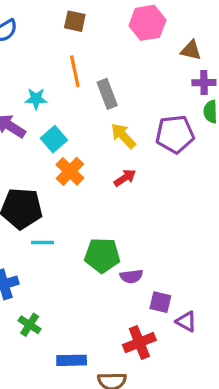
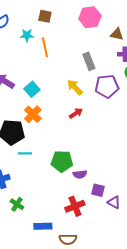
gray rectangle: (107, 94) -> (89, 61), moved
cyan star: (36, 99) -> (27, 35), moved
orange cross: (70, 171) -> (33, 114), moved
red cross: (139, 343) -> (75, 206), moved

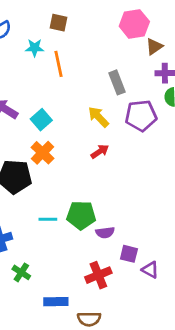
pink hexagon: (90, 17) -> (134, 24), moved
brown triangle: (117, 34) -> (154, 47), turned -48
cyan line: (25, 153) -> (48, 219), moved

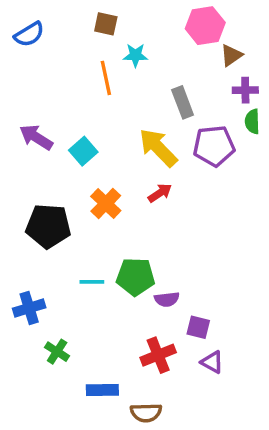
cyan star: (35, 48) -> (135, 55), moved
yellow arrow: (98, 117) -> (158, 148), size x1.4
orange cross: (43, 153) -> (106, 203), moved
purple triangle: (150, 270) -> (212, 362), moved

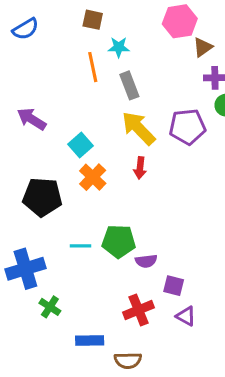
gray rectangle: (183, 102) -> (129, 85), moved
cyan square: (83, 151) -> (80, 145), moved
red arrow: (160, 193) -> (140, 168), turned 130
blue cross: (29, 308) -> (25, 269), size x1.4

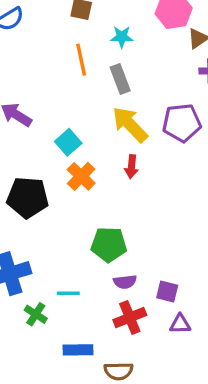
cyan star: (119, 47) -> (122, 37), moved
cyan line: (80, 246) -> (68, 293), moved
purple semicircle: (146, 261) -> (125, 282), moved
purple triangle: (186, 316) -> (180, 324), turned -30

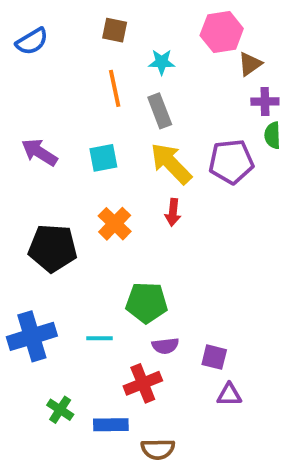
cyan square: (68, 142) -> (103, 158), moved, turned 30
cyan line: (68, 293) -> (100, 338), moved
green cross: (36, 314) -> (60, 410), moved
red cross: (130, 318) -> (143, 383), moved

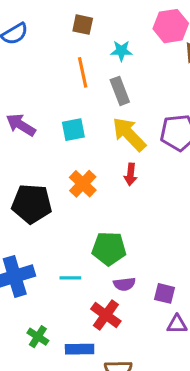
red cross: (143, 383) -> (106, 315), turned -32

